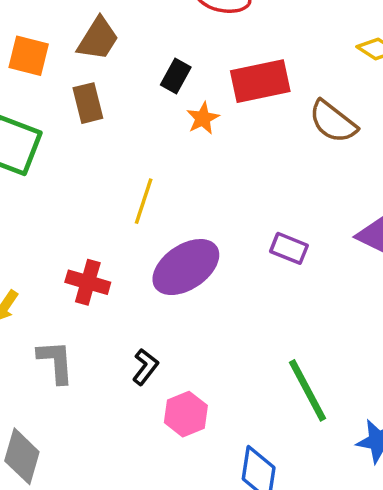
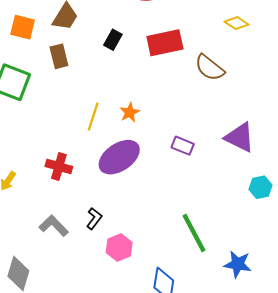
orange star: (203, 118) -> (130, 112), moved
gray L-shape: (56, 362) -> (54, 226), moved, turned -40

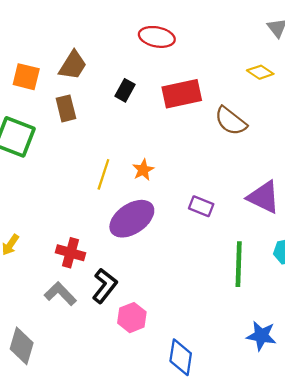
red cross: (59, 166) -> (70, 253), moved
black L-shape: (94, 218) -> (105, 286), size x1.4
green line: (194, 233) -> (239, 264), moved, turned 30

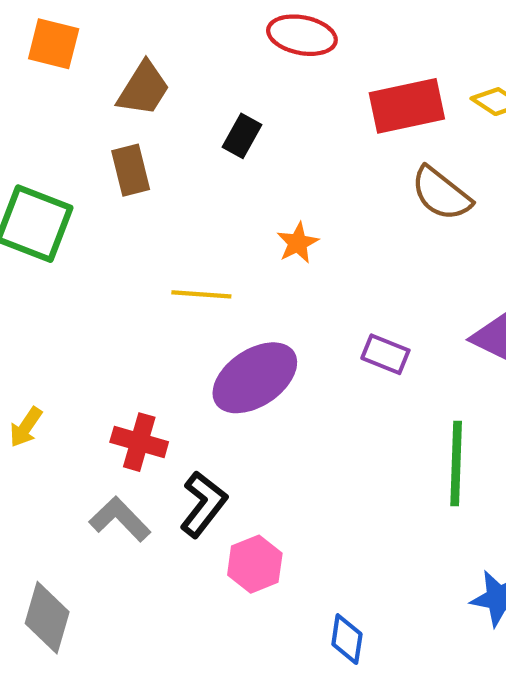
orange square: (26, 77) -> (54, 44), moved
red rectangle: (182, 94) -> (407, 106), moved
orange star: (143, 170) -> (298, 243), moved
yellow line: (103, 174) -> (201, 294), turned 76
blue diamond: (181, 357) -> (347, 639), size x0.7

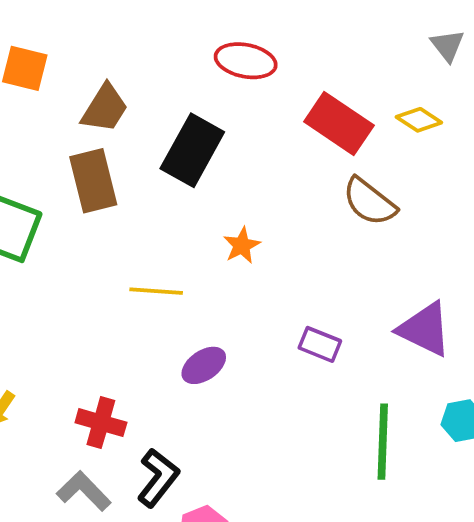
red rectangle: (407, 106) -> (339, 124), turned 46
black rectangle: (242, 136) -> (192, 150), size x1.8
brown rectangle: (131, 170) -> (93, 181), size x1.4
purple ellipse: (255, 378) -> (204, 365), size x0.6

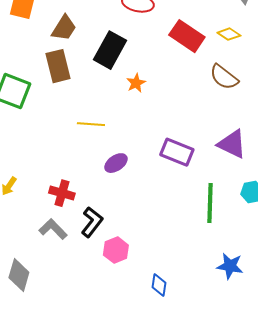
brown semicircle: (369, 202) -> (224, 77), moved
orange star: (242, 245) -> (136, 83), moved
purple rectangle: (320, 344) -> (177, 152), size x1.5

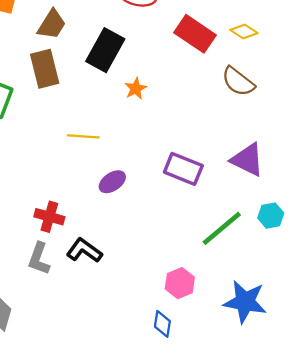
green line: (210, 203) -> (222, 228), turned 48
black L-shape: (92, 222) -> (84, 250), turned -92
gray L-shape: (53, 229) -> (39, 259), turned -116
pink hexagon: (116, 250) -> (180, 283), moved
blue star: (230, 266) -> (245, 302), size x1.4

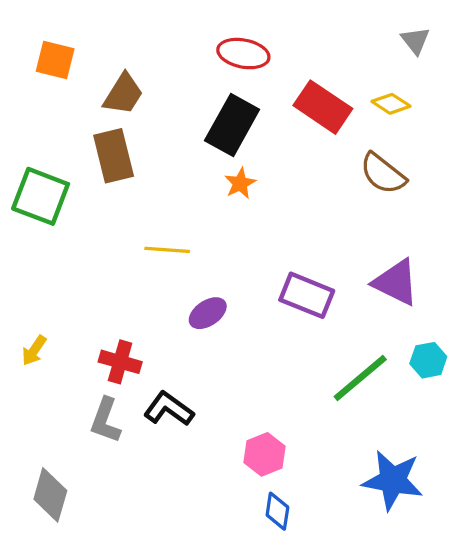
black rectangle: (105, 50) -> (232, 125), moved
pink hexagon: (180, 283) -> (264, 454), moved

